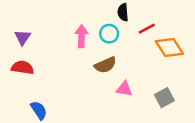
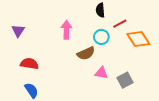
cyan circle: (109, 34) -> (101, 37), moved
red semicircle: (23, 68) -> (29, 64), moved
gray square: (164, 98) -> (125, 80), moved

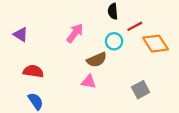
pink arrow: (66, 30) -> (75, 33), turned 36
purple triangle: (18, 31) -> (21, 34), turned -32
pink triangle: (101, 73) -> (89, 82), moved

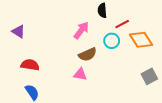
pink arrow: (75, 33) -> (81, 30), moved
cyan circle: (114, 41) -> (112, 41), moved
gray square: (141, 90) -> (149, 76), moved

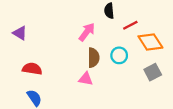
cyan circle: (112, 41) -> (119, 55), moved
brown semicircle: (88, 54) -> (93, 58), turned -66
gray square: (149, 76) -> (153, 72), moved

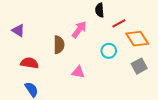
brown semicircle: (93, 58) -> (59, 45), moved

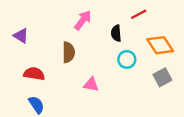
black semicircle: (100, 10) -> (116, 33), moved
red line: (119, 23) -> (139, 14), moved
pink arrow: (79, 29) -> (83, 20), moved

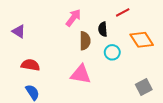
brown semicircle: (69, 52) -> (85, 41), moved
gray square: (162, 77) -> (144, 87), moved
pink triangle: (91, 84) -> (81, 74), size x1.5

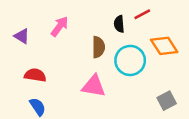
pink arrow: (73, 18) -> (60, 26), moved
black semicircle: (103, 29) -> (119, 24), moved
cyan circle: (112, 52) -> (130, 60), size x1.6

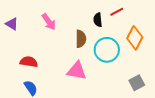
pink arrow: (60, 26) -> (49, 22), turned 108
purple triangle: (22, 36) -> (12, 24), moved
orange diamond: (164, 46) -> (135, 38), turned 60

